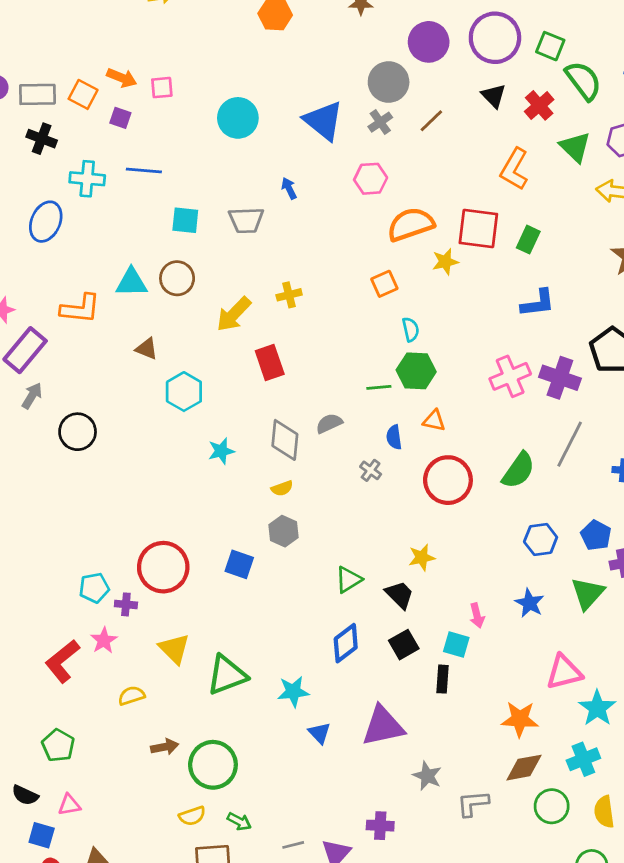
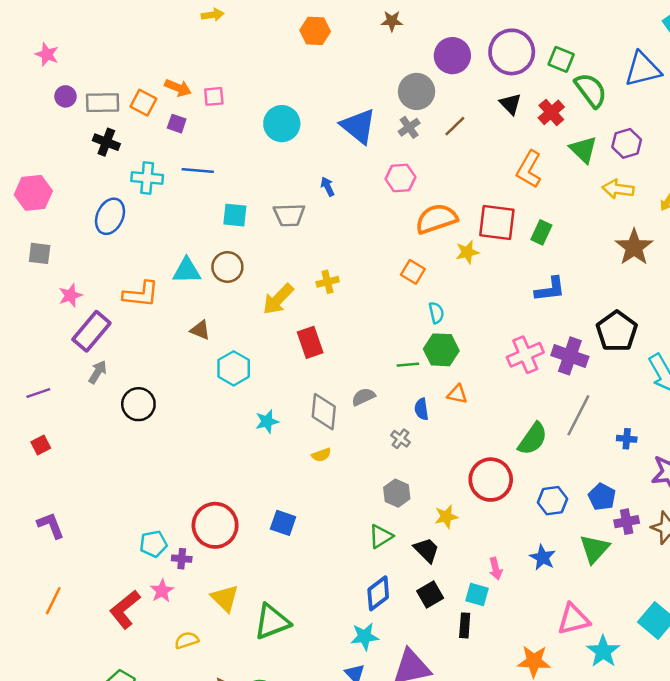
orange square: (384, 284) -> (413, 272), turned -35
red circle: (448, 480) -> (491, 480), moved
gray hexagon: (283, 531) -> (397, 493), moved
cyan star: (293, 692) -> (365, 637), moved

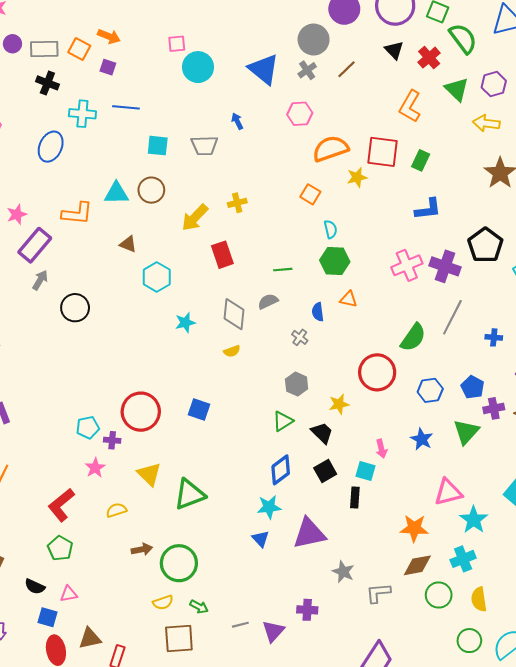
pink square: (214, 96) -> (177, 44), moved
green line: (408, 365) -> (283, 270), moved
red L-shape: (125, 609) -> (61, 505), moved

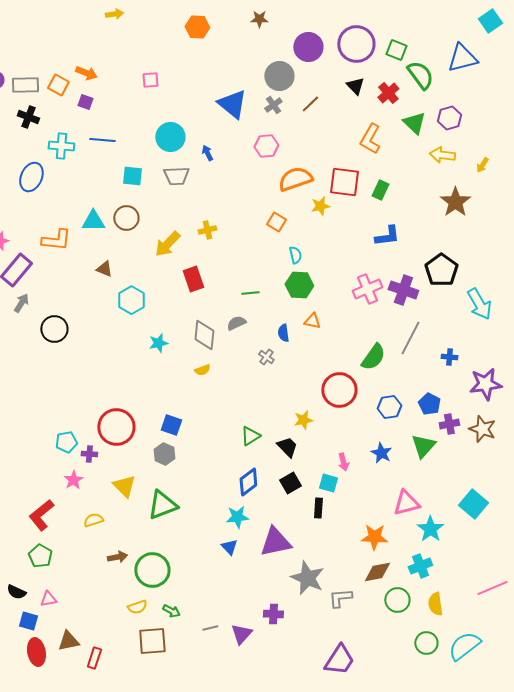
cyan circle: (198, 67) -> (170, 137), moved
gray hexagon: (297, 384) -> (164, 454), moved
gray star: (343, 572) -> (307, 578), size x1.6

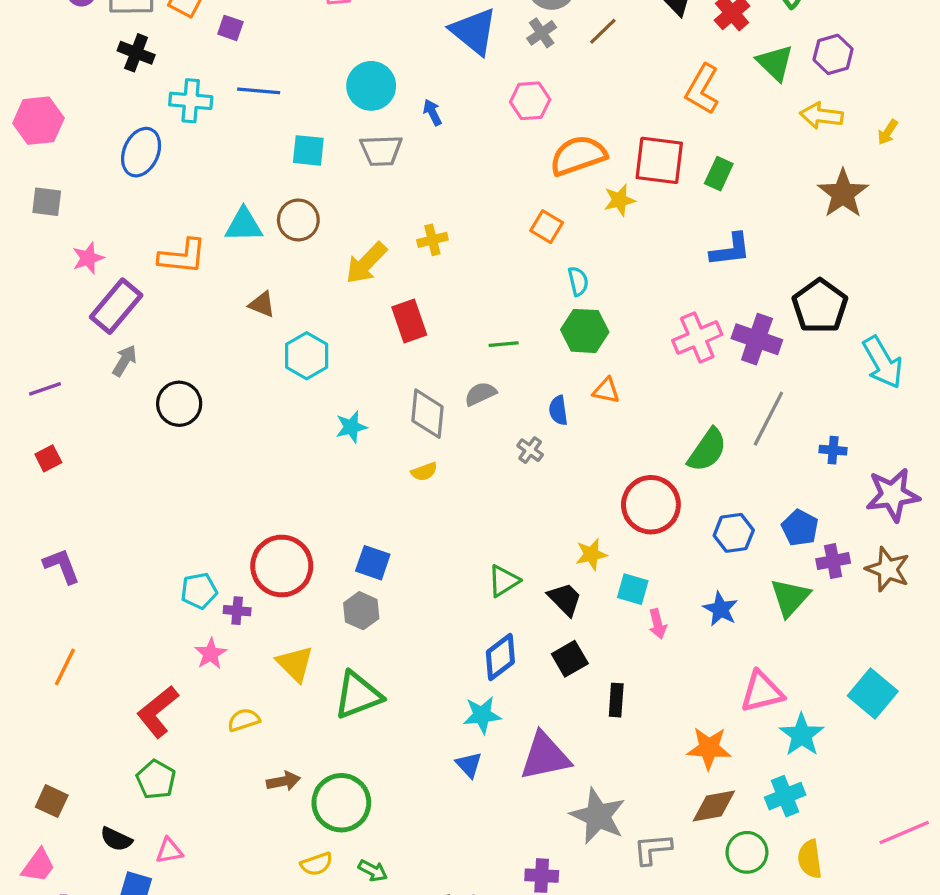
cyan square: (328, 483) -> (633, 589), moved

